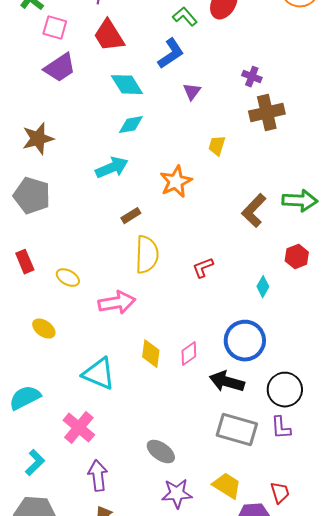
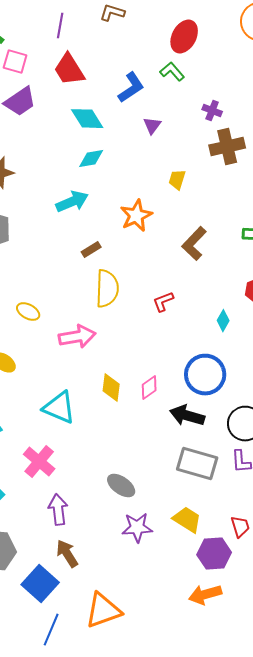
green L-shape: (185, 17) -> (172, 72), moved
brown L-shape: (254, 211) -> (194, 244), moved

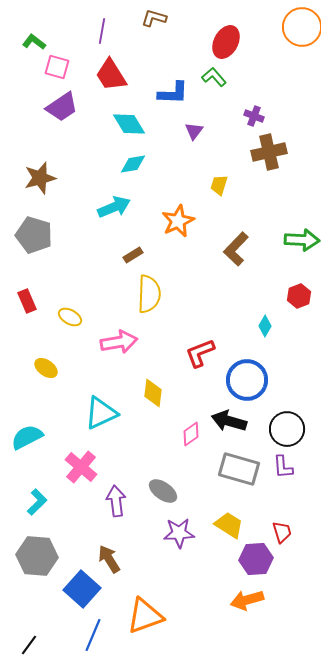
blue L-shape: (131, 88) -> (173, 93), turned 36
red L-shape: (163, 302) -> (200, 353), moved, size x1.4
pink diamond: (149, 388) -> (191, 434), moved
cyan triangle: (59, 408) -> (101, 413), turned -48
purple arrow: (58, 510) -> (116, 501), moved

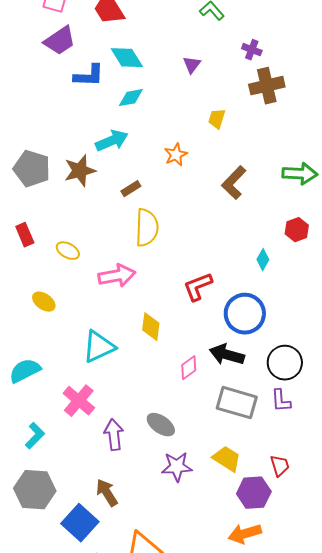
blue L-shape: (173, 93) -> (89, 76), moved
brown star: (40, 178) -> (80, 171), moved
orange star: (178, 221) -> (176, 155), size x0.7

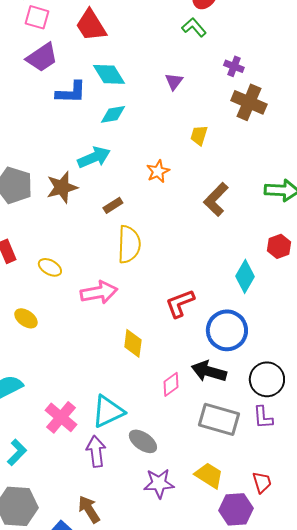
brown cross: (267, 86) -> (249, 102), turned 36
cyan diamond: (263, 260) -> (245, 276), size x1.5
cyan triangle: (99, 347) -> (108, 411), moved

